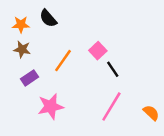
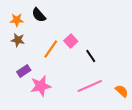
pink square: (98, 51) -> (71, 41), moved
purple rectangle: (30, 78) -> (24, 71), moved
pink line: (111, 106) -> (90, 86), turned 35

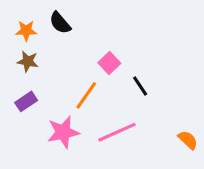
orange line: (51, 49) -> (86, 95), moved
purple rectangle: (24, 71) -> (26, 101), moved
pink line: (90, 86) -> (117, 132), moved

